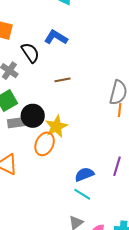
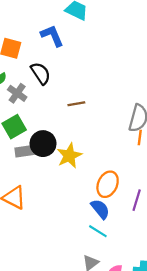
blue L-shape: (56, 37) -> (52, 36), moved, turned 35
orange ellipse: (45, 144) -> (108, 184), moved
blue semicircle: (84, 174) -> (100, 209), turned 72

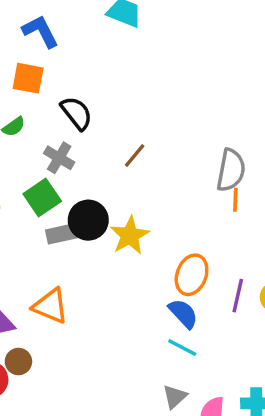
blue L-shape: (52, 36) -> (40, 31), moved
gray cross: (17, 93) -> (59, 158), moved
brown line: (76, 104) -> (135, 155), turned -36

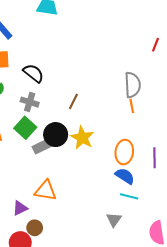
brown line: (135, 155) -> (73, 101), moved
orange line: (235, 200) -> (132, 106), moved
gray triangle: (175, 397) -> (114, 220), moved

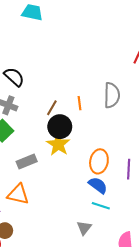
orange line: (132, 106) -> (79, 103), moved
black circle: (56, 135) -> (60, 127), moved
gray rectangle: (43, 146) -> (27, 162), moved

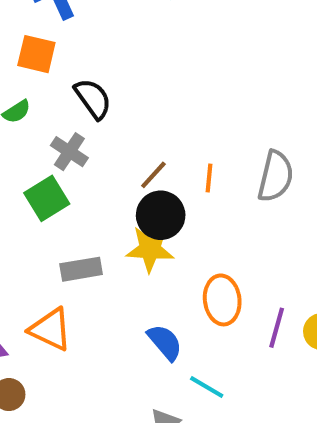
yellow star: (58, 144) -> (150, 249), turned 30
orange ellipse: (99, 161) -> (222, 300), turned -30
blue semicircle: (98, 185) -> (165, 342), moved

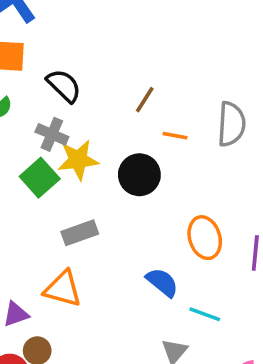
brown line: (153, 175) -> (145, 100), moved
orange line: (209, 178) -> (175, 136), turned -75
yellow star: (150, 249) -> (78, 160), moved

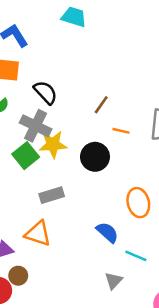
gray cross: (52, 134) -> (36, 126), size x1.4

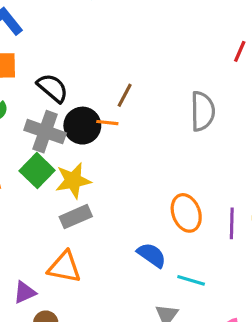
orange line: (121, 131) -> (107, 123), moved
yellow star: (53, 144) -> (73, 180), moved
black circle: (95, 157) -> (82, 126), moved

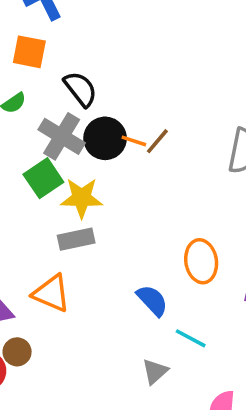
brown line: (125, 95) -> (157, 141), moved

